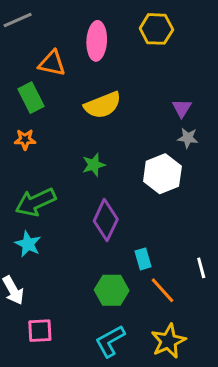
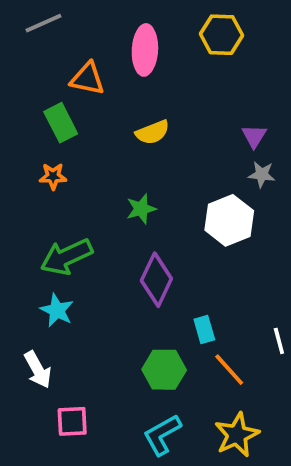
yellow semicircle: (103, 105) -> (153, 132), size x0.7

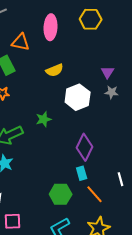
green star: (141, 209) -> (44, 119), moved
white hexagon: (229, 220) -> (78, 97), moved
purple diamond: (156, 280) -> (85, 147), moved

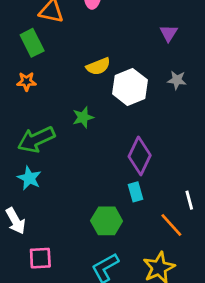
yellow semicircle: (55, 70) -> (98, 66), moved
purple triangle: (108, 72) -> (169, 33), moved
orange line: (95, 194) -> (171, 225), moved

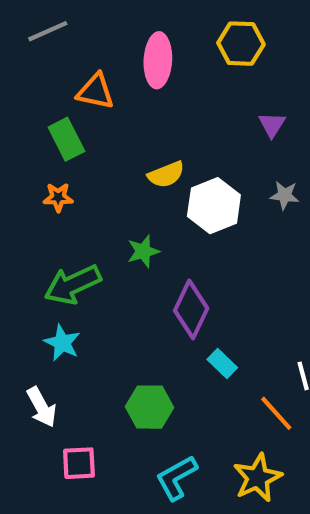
purple diamond: (140, 156) -> (191, 309), moved
cyan rectangle: (136, 192) -> (222, 363), turned -30
green hexagon: (107, 221) -> (150, 407), moved

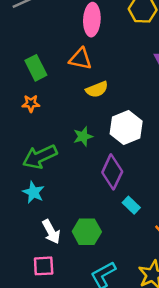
orange triangle: (96, 91) -> (80, 59), moved
white hexagon: (214, 206) -> (126, 128), moved
white arrow: (42, 407) -> (51, 232), moved

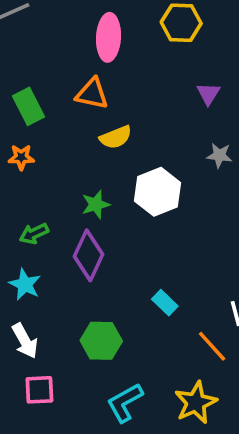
green arrow: (40, 157) -> (34, 234), size x0.6
purple diamond: (112, 172) -> (88, 255), moved
white arrow: (51, 232) -> (25, 341), moved

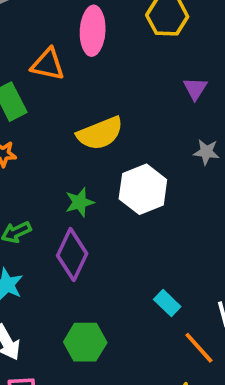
orange triangle: (92, 94) -> (48, 64), moved
yellow semicircle: (116, 137) -> (100, 133), size x1.4
cyan rectangle: (165, 303) -> (167, 303), moved

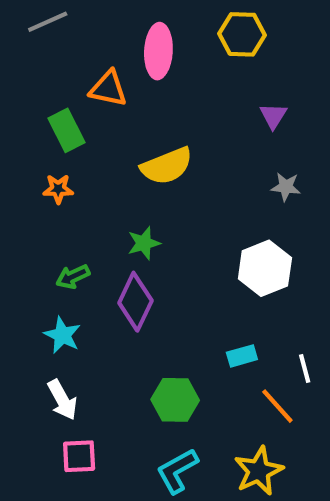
white hexagon: (143, 189) -> (265, 268), moved
cyan rectangle: (167, 303) -> (242, 356), turned -60
green hexagon: (85, 342) -> (175, 400), moved

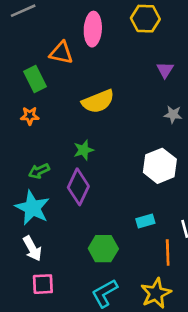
cyan star: (62, 335) -> (32, 208), size x1.5
orange line: (277, 406) -> (168, 253), turned 40

